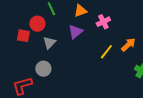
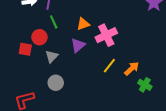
pink cross: (103, 22) -> (106, 35), size x1.5
orange arrow: (128, 45) -> (132, 69), moved
gray circle: (43, 69) -> (56, 83), moved

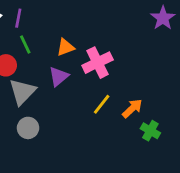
gray triangle: (52, 56) -> (22, 92), size x1.5

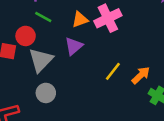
green line: (25, 44) -> (43, 17), turned -36
pink cross: (98, 63) -> (108, 18), moved

